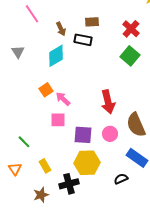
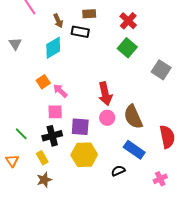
pink circle: (110, 134) -> (107, 118), moved
black cross: (69, 184) -> (52, 136), moved
brown star: (41, 195) -> (44, 180), moved

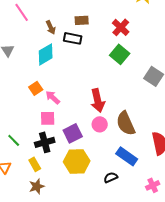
purple square: (80, 127) -> (73, 133), turned -30

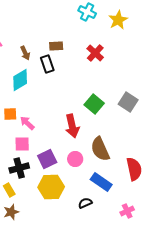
black rectangle: (73, 38) -> (47, 64), turned 60
green square: (120, 54) -> (94, 104), moved
orange square: (36, 88) -> (10, 114), turned 32
pink circle: (100, 124) -> (75, 159), moved

